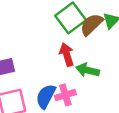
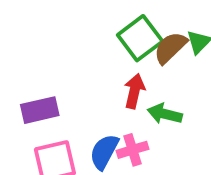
red arrow: (67, 54) -> (134, 91), turned 30

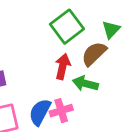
brown semicircle: (170, 48) -> (94, 54), moved

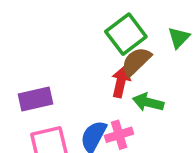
brown semicircle: (94, 54) -> (136, 61), moved

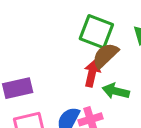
green square: (126, 34) -> (96, 32), turned -32

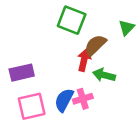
green square: (96, 32) -> (72, 20), moved

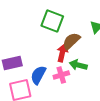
pink cross: (83, 99) -> (61, 75), moved
blue semicircle: (64, 100) -> (38, 75), moved

